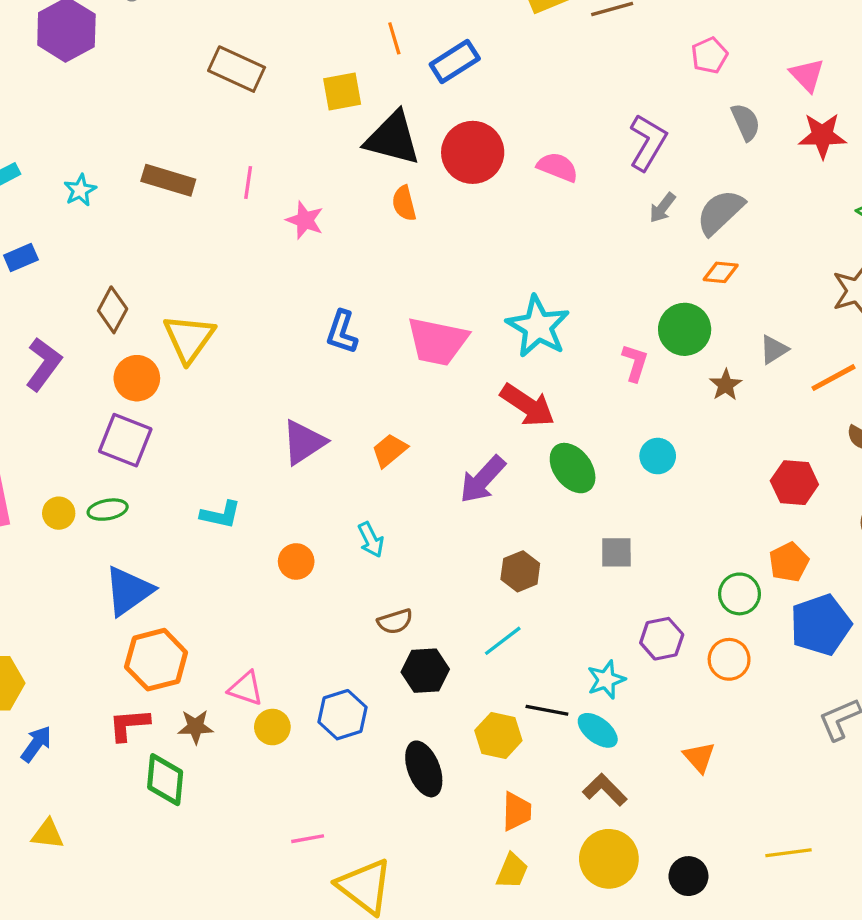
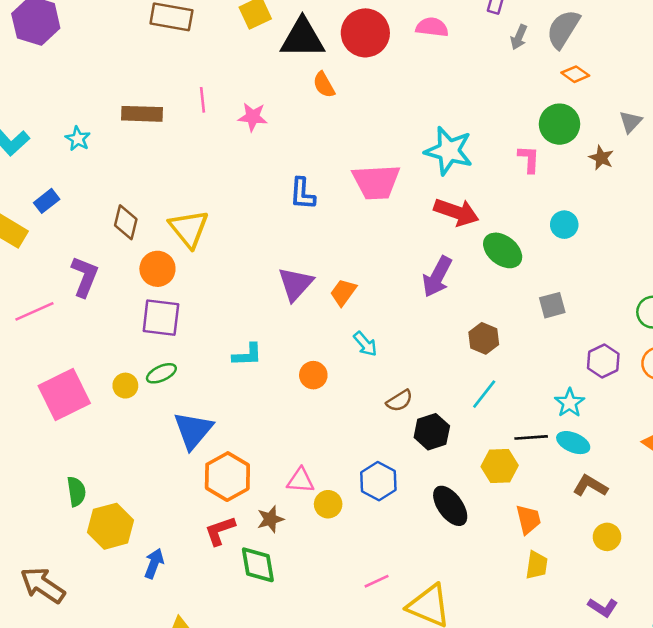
orange diamond: (721, 272) -> (575, 74), turned 44
orange trapezoid: (389, 450) -> (343, 292), moved
yellow circle: (609, 859) -> (607, 537), size x0.6

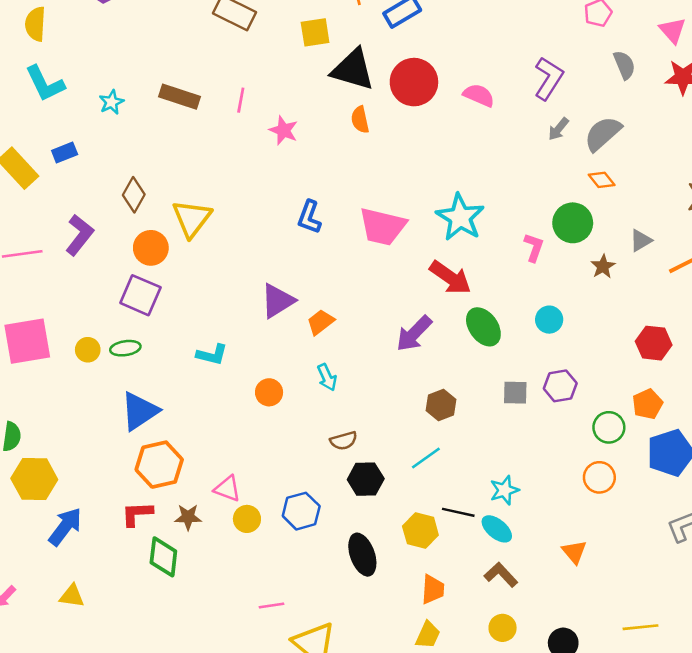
purple hexagon: (603, 361) -> (560, 386), moved
blue arrow: (154, 563) -> (65, 527), size x1.4

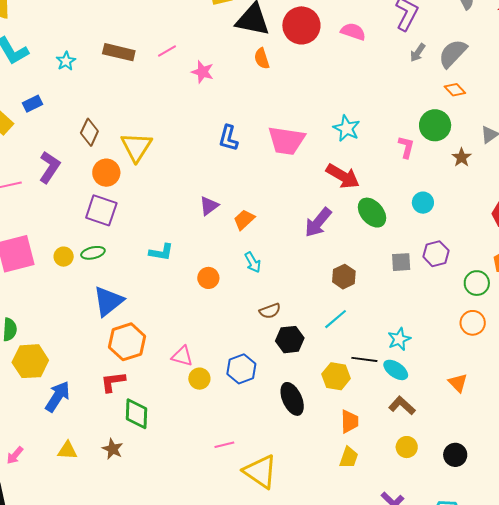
pink line: (241, 100) -> (167, 51), turned 54
cyan star: (460, 217) -> (347, 128), size x0.7
purple triangle: (278, 301) -> (209, 206), size x0.7
brown star: (188, 517) -> (113, 449), moved, turned 30

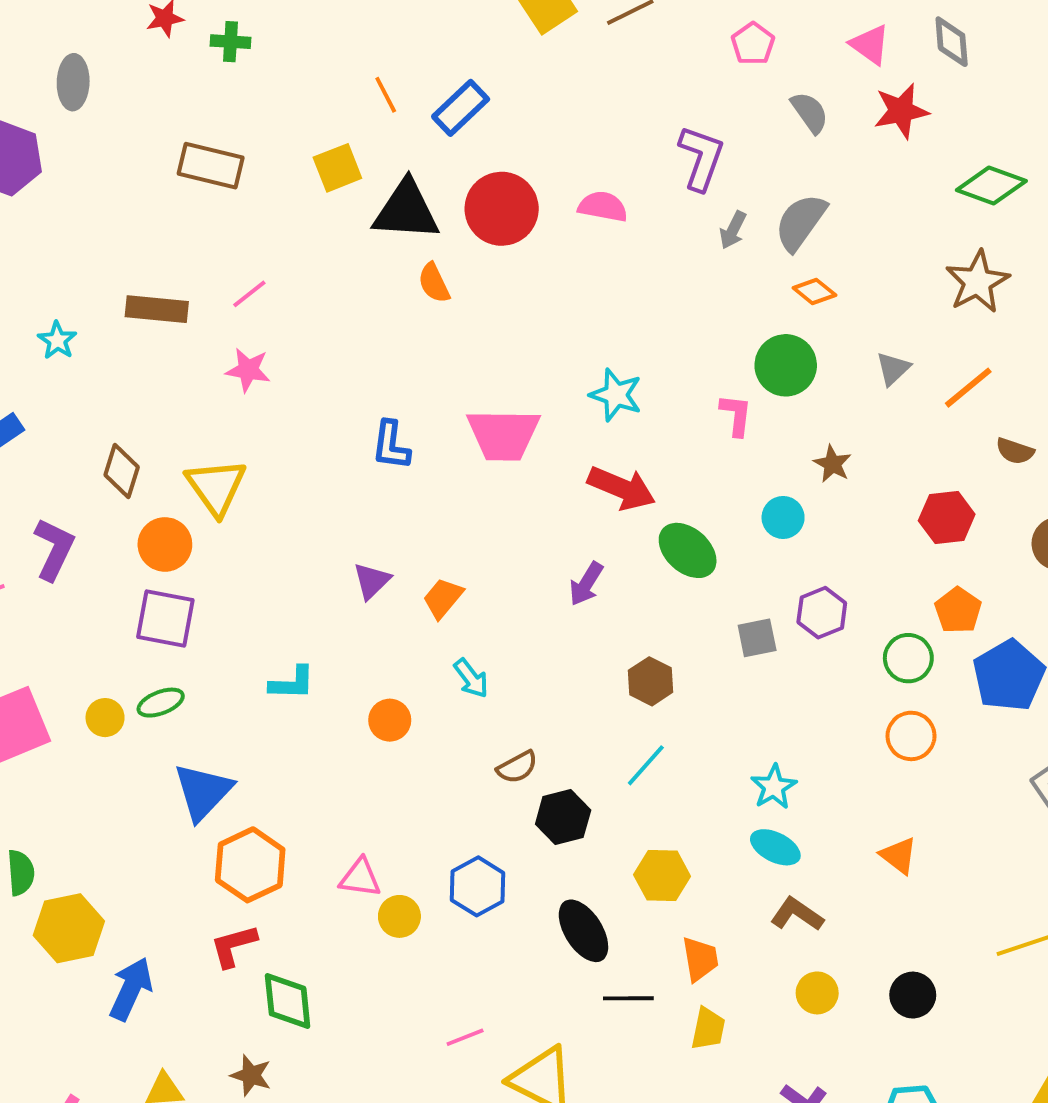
pink star: (203, 72) -> (248, 370), moved
brown star: (462, 157) -> (832, 464), moved
purple arrow: (318, 222) -> (586, 584), size x0.7
black line: (364, 359) -> (628, 998), moved

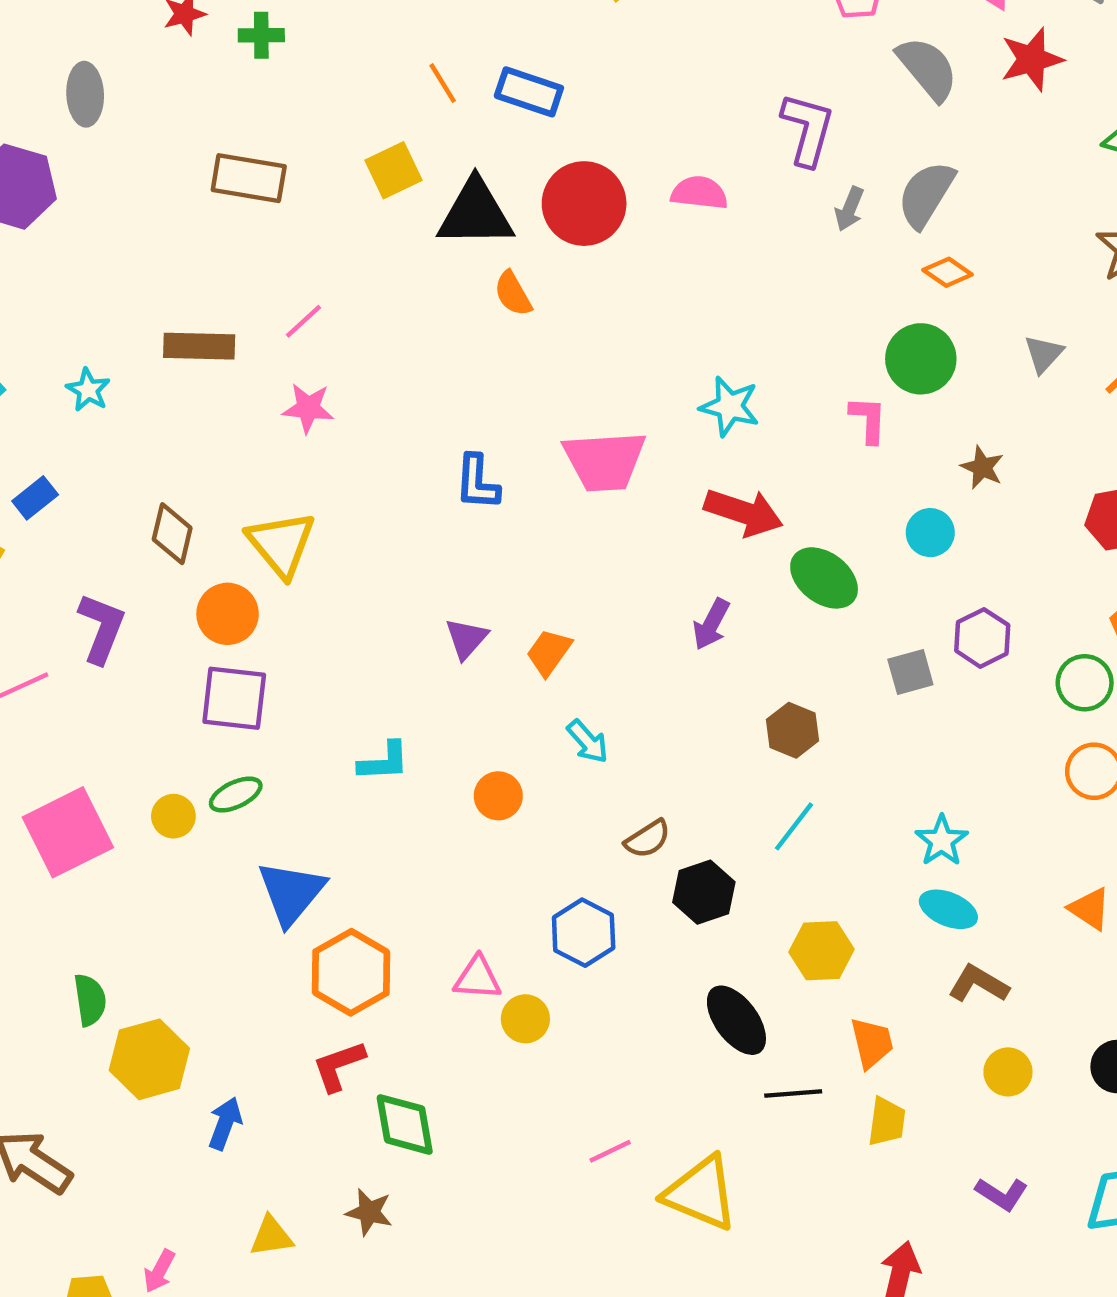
blue rectangle: (461, 108) -> (529, 92), turned 66
gray semicircle: (810, 112) -> (927, 69), size x1.4
blue hexagon: (478, 886) -> (584, 933), moved
blue arrow: (131, 989) -> (225, 1123), size x0.7

